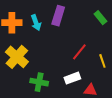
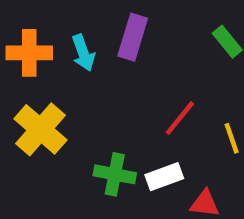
green cross: (39, 82) -> (115, 174), moved

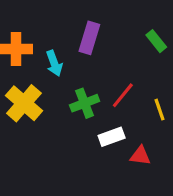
cyan arrow: (83, 53) -> (54, 63), moved
green cross: (115, 174) -> (85, 103), moved, turned -32

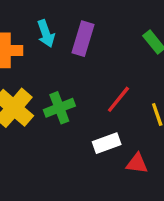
cyan arrow: (54, 63) -> (46, 34), moved
green cross: (85, 103) -> (59, 108), moved

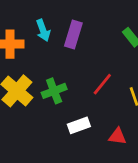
white rectangle: (107, 143) -> (79, 125), moved

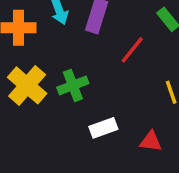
red line: (102, 84) -> (132, 50), moved

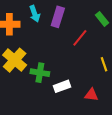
green cross: (73, 85) -> (40, 73), moved, turned 30

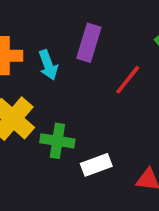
cyan arrow: (35, 14) -> (48, 65), moved

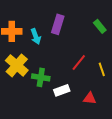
red line: (128, 80) -> (79, 62), moved

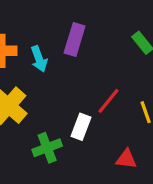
green cross: (41, 77) -> (47, 148), moved, turned -30
white rectangle: (62, 90) -> (81, 127), moved, turned -49

